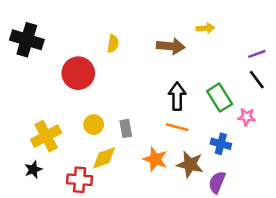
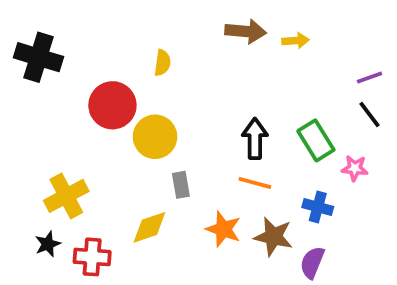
brown arrow: (171, 46) -> (246, 31), moved
yellow circle: (94, 125) -> (155, 137), moved, size x1.5
red cross: (80, 180) -> (92, 257), moved

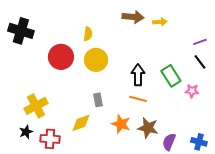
yellow circle: (155, 137) -> (96, 60), moved
blue cross: (318, 207) -> (199, 142), moved

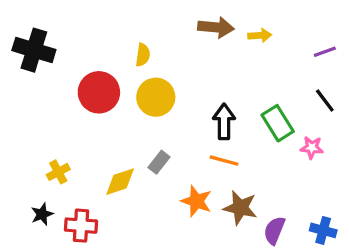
purple line: (200, 42) -> (325, 52), moved
gray rectangle: (98, 100) -> (159, 162), turned 48
yellow cross: (36, 106) -> (58, 172), size x0.6
yellow diamond: (81, 123) -> (120, 182), moved

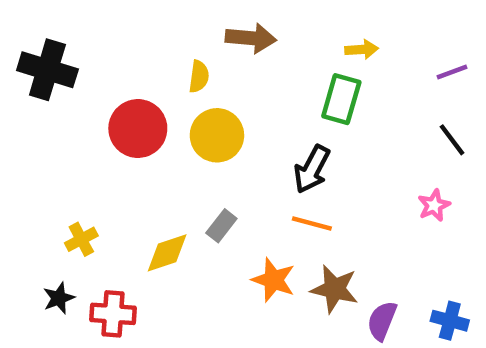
brown arrow: (216, 27) -> (251, 38), moved
black arrow: (224, 122) -> (312, 169), turned -152
green rectangle: (278, 123) -> (341, 99), moved, turned 48
pink star: (312, 148) -> (434, 205), turned -30

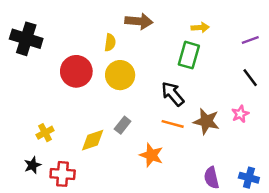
black arrow: (312, 169) -> (173, 94), turned 112
brown star: (335, 289) -> (206, 121), moved
purple semicircle: (382, 321) -> (211, 178), turned -35

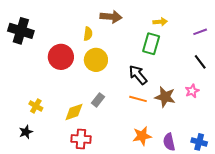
yellow cross: (45, 133) -> (36, 106), turned -32
orange star: (151, 155) -> (142, 136), moved, turned -30
red cross: (63, 174) -> (81, 139), moved

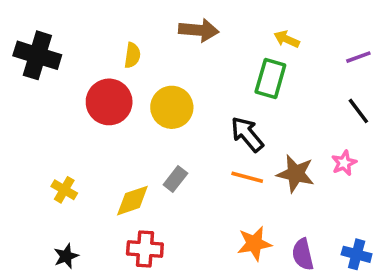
yellow arrow: (160, 22) -> (287, 39), turned -152
yellow semicircle: (88, 34) -> (132, 55), moved
black star: (26, 132) -> (66, 256), moved

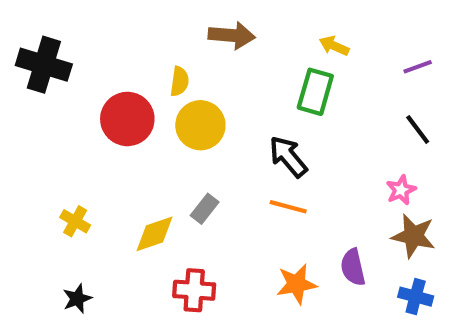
yellow semicircle: (132, 55) -> (180, 81), moved
brown star: (296, 174) -> (413, 236), moved
red cross: (145, 249) -> (194, 290), moved
purple semicircle: (303, 254) -> (353, 267), moved

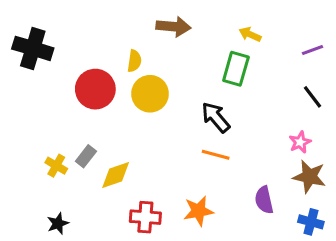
gray rectangle: (205, 209) -> (86, 156), moved
orange star: (297, 284) -> (198, 211), moved

